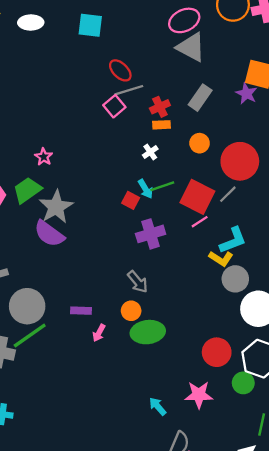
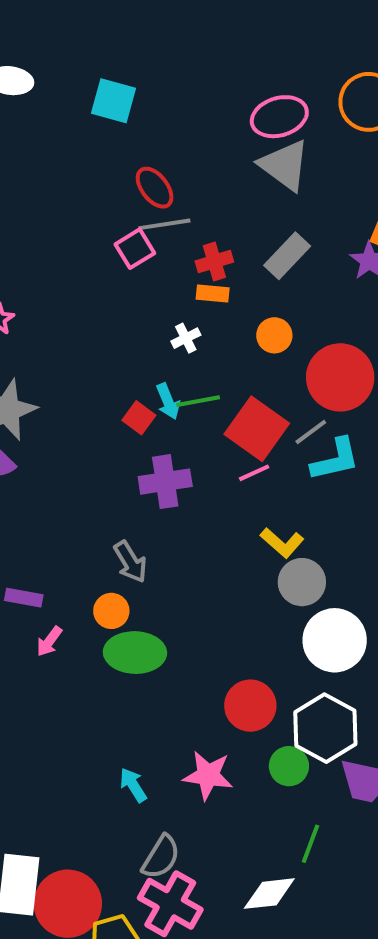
cyan L-shape: (233, 240) -> (335, 460), moved

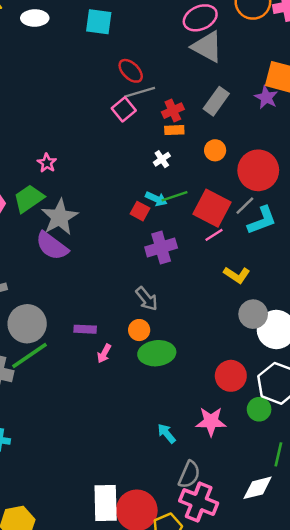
cyan arrow: (168, 401) -> (156, 199), turned -35
gray circle: (302, 582) -> (253, 314), moved

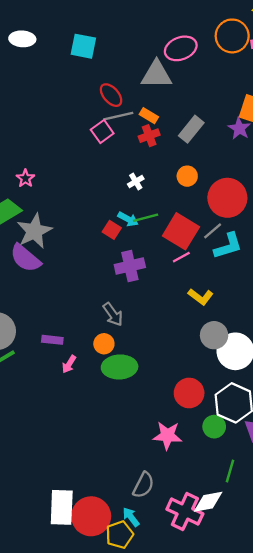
gray triangle: (207, 47) -> (156, 75), moved, turned -32
orange rectangle: (174, 130) -> (149, 116), moved, turned 30
cyan arrow: (166, 433) -> (131, 517), moved
pink cross: (199, 502) -> (185, 511), moved

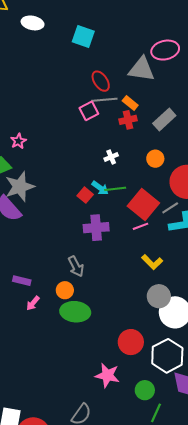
green circle: (214, 427) -> (145, 390), moved

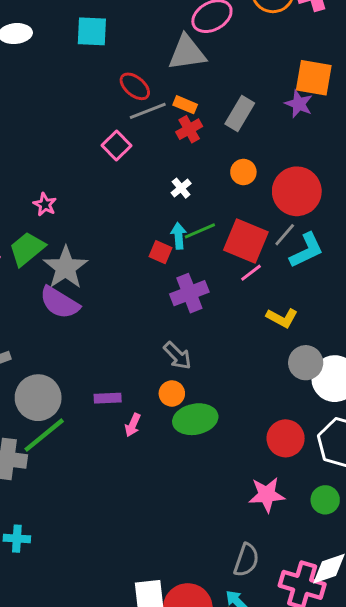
pink square: (89, 111) -> (116, 146), moved
cyan arrow: (100, 188) -> (179, 236), turned -114

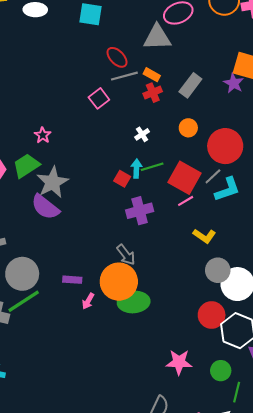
orange circle: (172, 393) -> (119, 282), size x2.0
red circle: (286, 438) -> (212, 315), moved

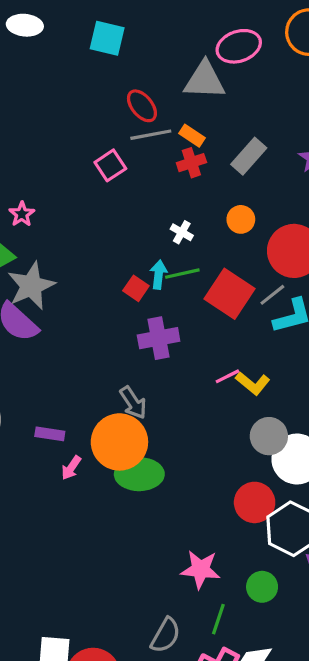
white cross: (142, 134) -> (182, 232), moved, turned -32
pink line: (186, 201) -> (227, 376), moved
green line: (237, 392) -> (218, 619), moved

